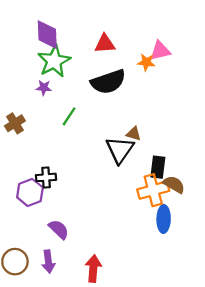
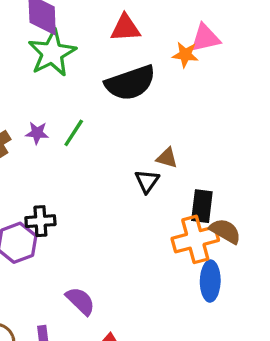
purple star: (44, 88) -> (37, 133), moved
black triangle: (120, 150) -> (147, 181), size x0.6
purple semicircle: (59, 229) -> (80, 301), moved

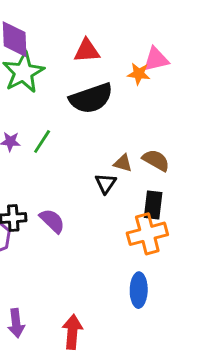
brown semicircle: (225, 231) -> (156, 160), moved
blue ellipse: (210, 281) -> (139, 290), moved
purple semicircle: (80, 301) -> (52, 221), moved

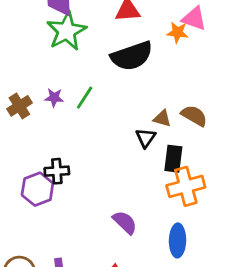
pink triangle: (156, 59) -> (194, 19), turned 32
black rectangle: (153, 205) -> (173, 159), moved
purple semicircle: (52, 221) -> (125, 222), moved

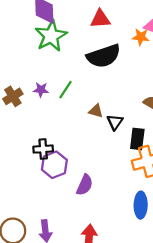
brown triangle: (162, 118) -> (96, 111), moved
purple hexagon: (37, 189) -> (54, 165), moved
purple semicircle: (125, 222) -> (85, 185), moved, turned 70

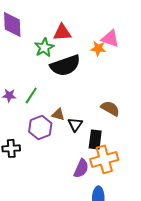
green star: (51, 36) -> (44, 47), moved, size x0.7
purple hexagon: (54, 165) -> (40, 127), moved
purple semicircle: (85, 185) -> (81, 168), moved

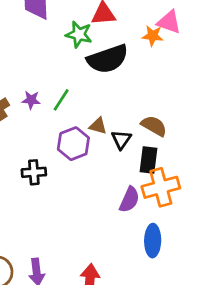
green star: (44, 47) -> (79, 34), turned -30
brown semicircle: (110, 108) -> (154, 126), moved

